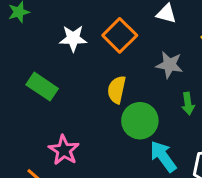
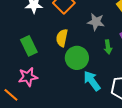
green rectangle: (42, 87) -> (29, 46), moved, turned 30
pink star: (64, 150) -> (28, 77), turned 30

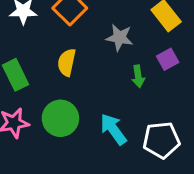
green circle: (77, 58) -> (60, 118), moved

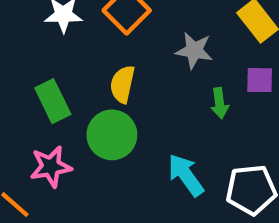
purple square: (168, 59) -> (260, 80), turned 30
green circle: (60, 118) -> (112, 135), moved

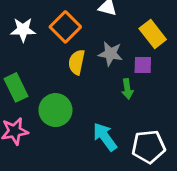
purple square: (260, 80) -> (143, 65), moved
yellow semicircle: (122, 84) -> (77, 62), moved

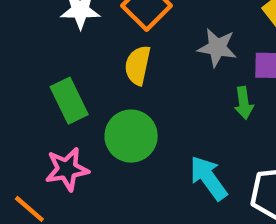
yellow semicircle: (77, 62) -> (138, 65), moved

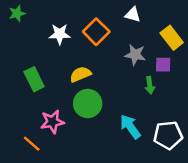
yellow semicircle: (138, 65) -> (80, 74), moved, turned 55
green rectangle: (69, 101) -> (34, 79), moved

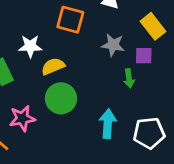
orange square: (96, 32) -> (70, 20), turned -30
white star: (60, 34) -> (30, 46), moved
cyan arrow: (130, 127) -> (108, 124), turned 40

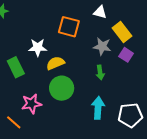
yellow rectangle: (153, 26) -> (122, 32), moved
purple square: (144, 56) -> (126, 55), turned 32
green arrow: (129, 78) -> (100, 72), moved

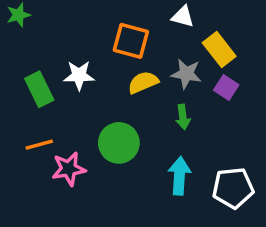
yellow semicircle: (55, 63) -> (143, 82), moved
green rectangle: (16, 67) -> (39, 89), moved
orange line: (14, 122) -> (39, 145), moved, turned -56

